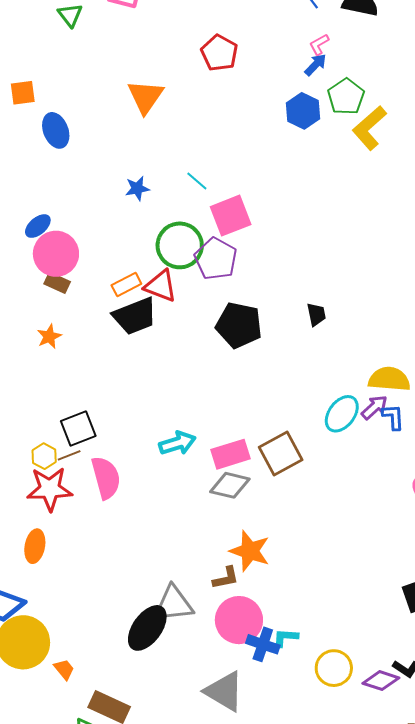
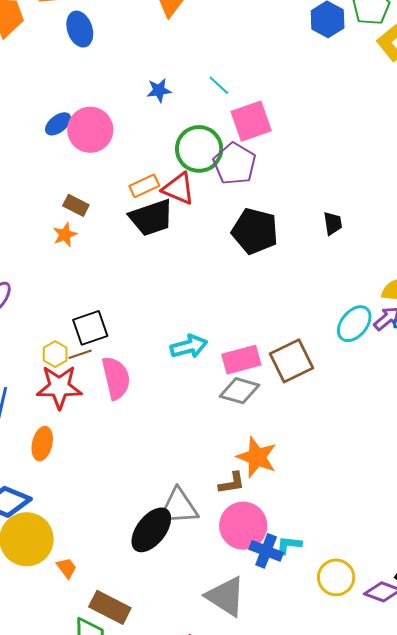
pink circle: (56, 254) -> (90, 130), moved
brown rectangle: (57, 283) -> (76, 205), moved

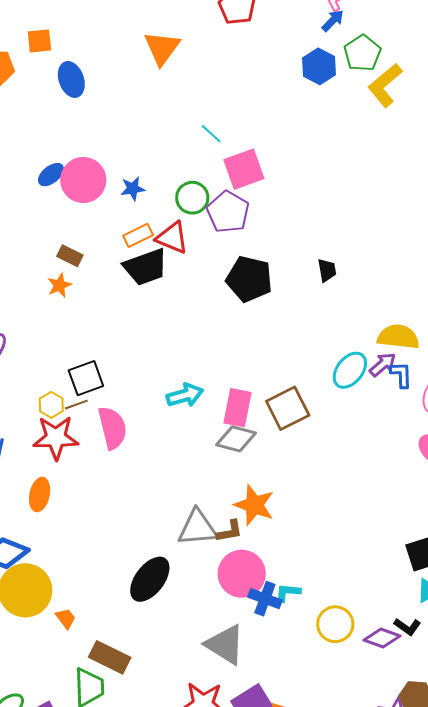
blue star: (159, 90) -> (133, 189), moved
green circle: (199, 149) -> (192, 198), size x0.7
pink rectangle: (241, 360) -> (238, 408), turned -63
gray triangle: (179, 507) -> (197, 528), moved

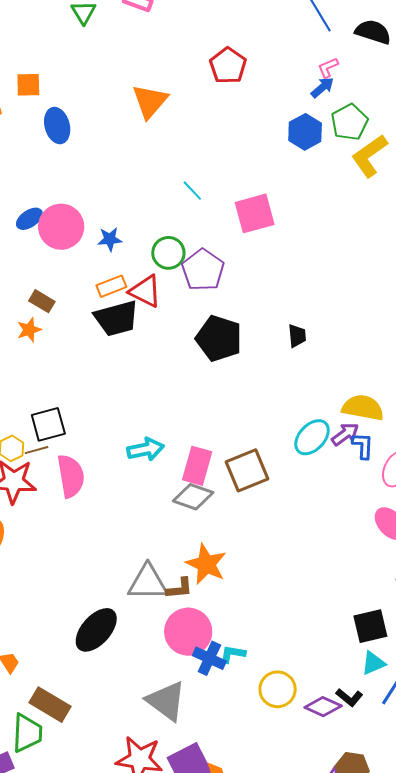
pink square: (244, 169) -> (255, 213), moved

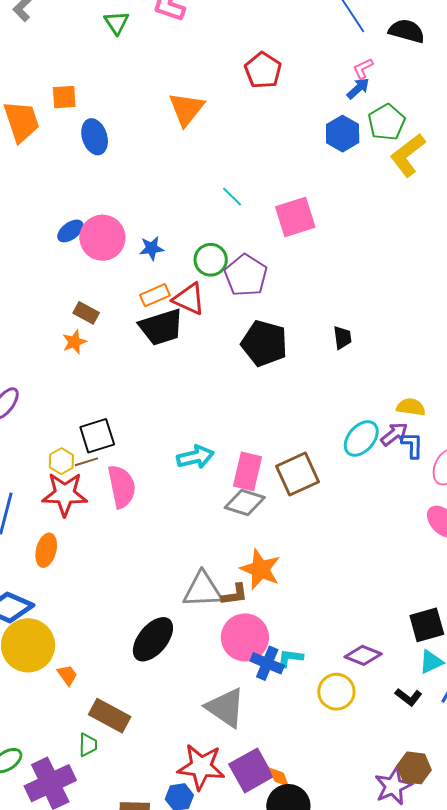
yellow semicircle: (363, 408) -> (411, 407), size x0.7
purple diamond: (323, 707) -> (363, 655), moved
green trapezoid: (27, 733) -> (88, 745), size x0.6

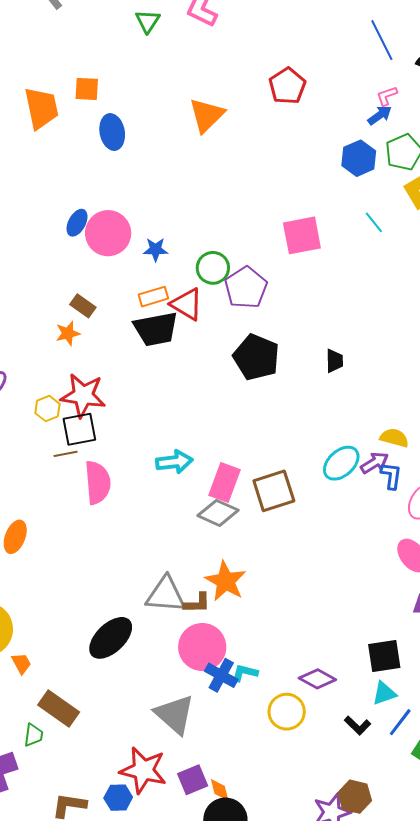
cyan line: (232, 197) -> (374, 222), moved
blue ellipse: (70, 231) -> (77, 223), turned -32
yellow hexagon: (61, 461) -> (47, 409), moved
red star: (65, 494) -> (83, 395), moved
purple square: (251, 770) -> (193, 780), size x0.7

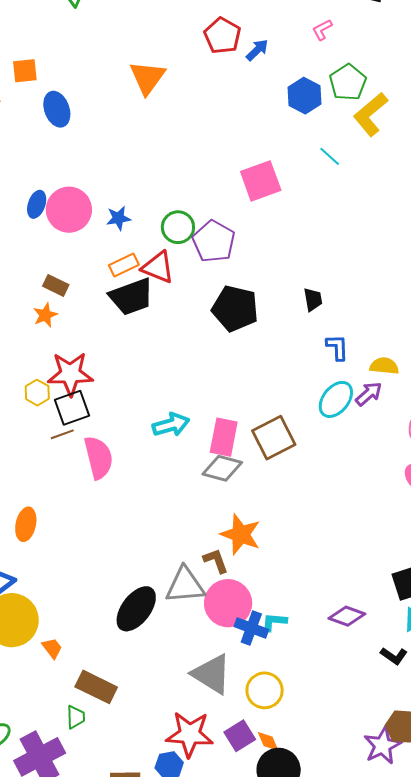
blue arrow: (380, 115) -> (257, 50), moved
blue L-shape: (391, 476) -> (337, 347), moved
gray triangle: (166, 595) -> (185, 585), moved
brown L-shape: (197, 603) -> (216, 561), turned -100
yellow circle: (287, 712) -> (265, 690), moved

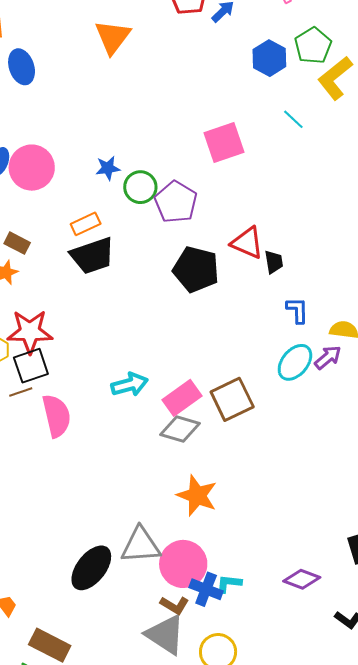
blue star: (118, 218) -> (108, 168), moved
red triangle: (158, 267) -> (247, 243), moved
pink rectangle: (224, 437) -> (182, 398), turned 42
brown L-shape: (216, 561) -> (175, 605), moved, turned 140

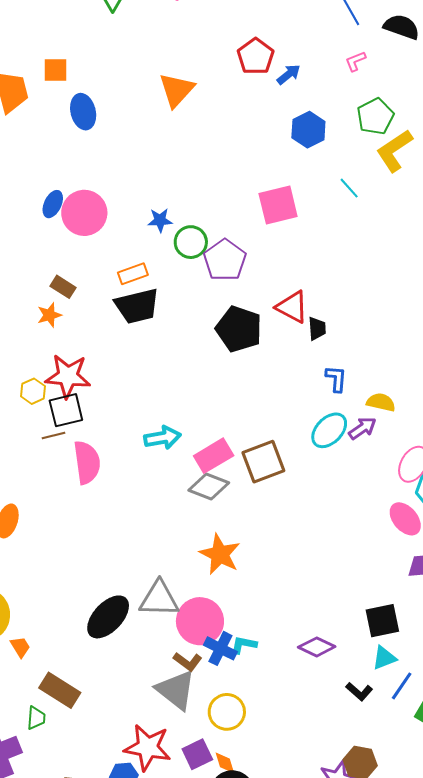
blue hexagon: (269, 58) -> (308, 130), moved

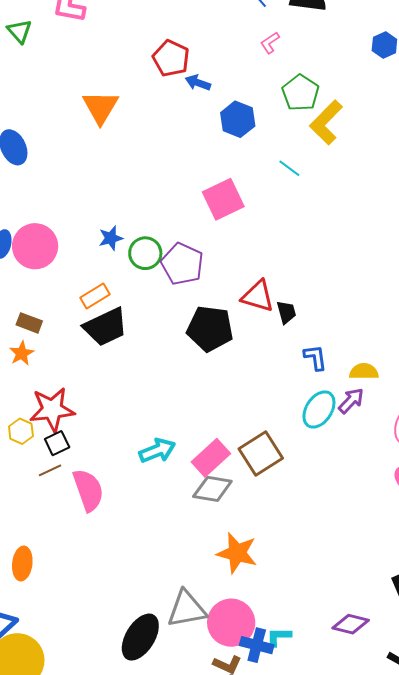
blue arrow: (289, 74) -> (198, 83), moved, turned -110
black square: (66, 410) -> (57, 443), size x0.7

